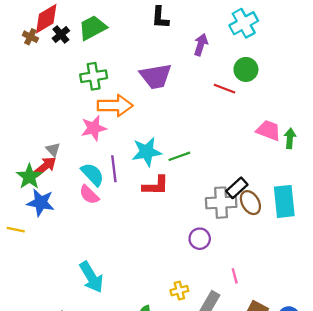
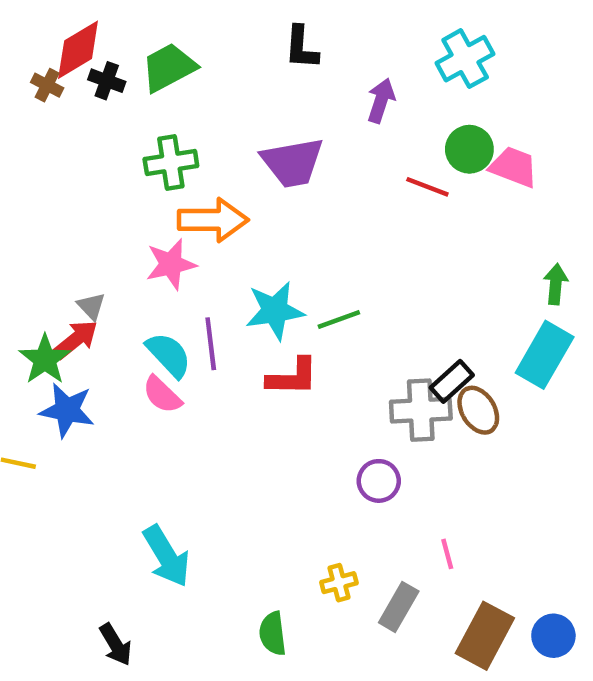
black cross: (61, 34) -> (107, 81), turned -30
pink trapezoid: (268, 130) -> (514, 167), moved
cyan rectangle: (284, 201) -> (545, 355), moved, turned 36

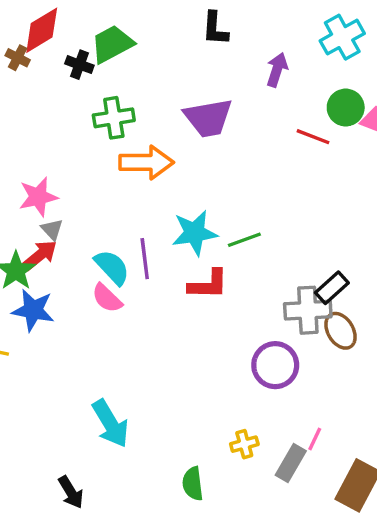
black cross: (107, 81) -> (79, 65), moved
pink star: (171, 264) -> (38, 197), moved
brown ellipse: (478, 410) -> (340, 331), moved
purple circle: (379, 481) -> (275, 365), size x1.4
pink line: (447, 554) -> (315, 439), moved, turned 40

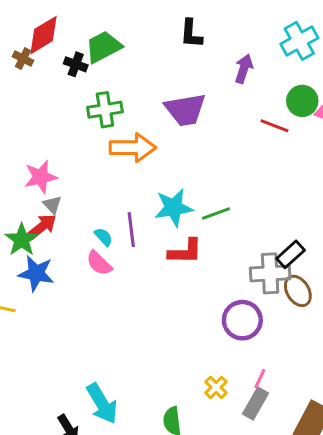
cyan semicircle: (112, 267) -> (103, 237), size x0.6
cyan arrow: (110, 424) -> (102, 403), moved
pink line: (315, 439) -> (260, 379), moved
yellow cross: (244, 444) -> (216, 387), turned -30

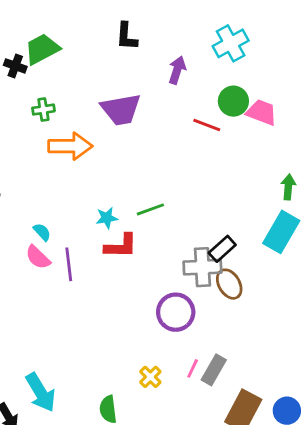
green cross: (105, 110) -> (43, 110), size x0.7
cyan star: (174, 208) -> (107, 218), moved, size x0.6
purple line: (131, 230) -> (69, 264), moved
gray rectangle: (255, 403) -> (214, 370), moved

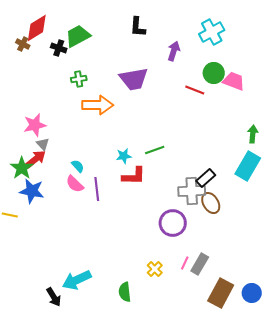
cyan arrow: (41, 392) -> (77, 280), turned 96

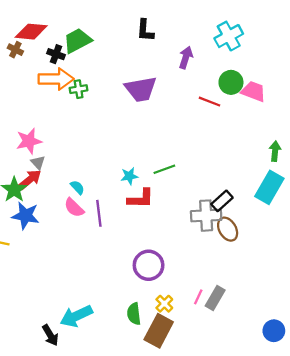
red diamond: (37, 28) -> (31, 32), turned 36
orange arrow: (98, 105) -> (56, 79), moved
purple circle: (173, 223) -> (149, 265), moved
green semicircle: (125, 292) -> (134, 314), moved
brown rectangle: (221, 293) -> (159, 331), moved

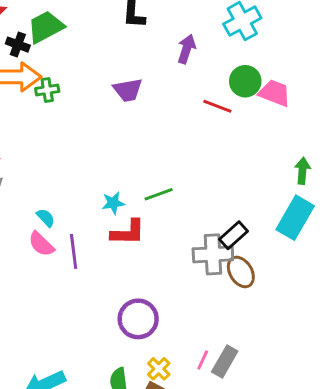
purple trapezoid: (141, 89) -> (128, 90), size x0.7

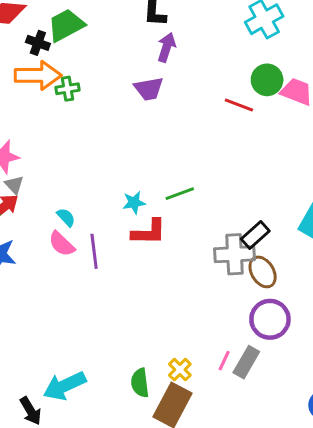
purple arrow: (187, 49) -> (167, 47), moved
purple circle: (138, 319) -> (270, 319), moved

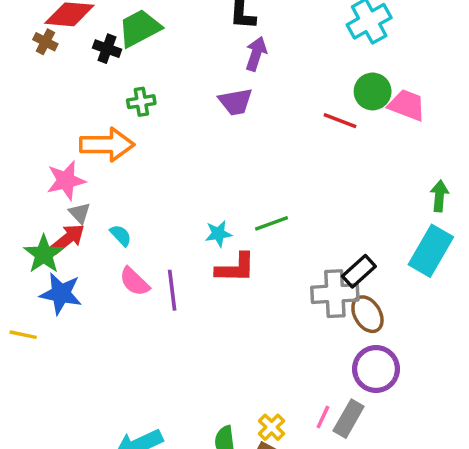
orange arrow: (38, 75) -> (107, 145), moved
cyan semicircle: (66, 217) -> (121, 235), moved

